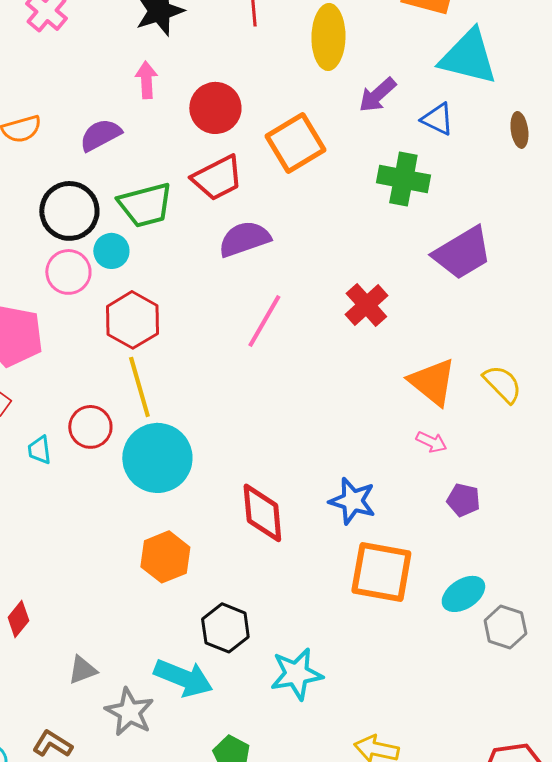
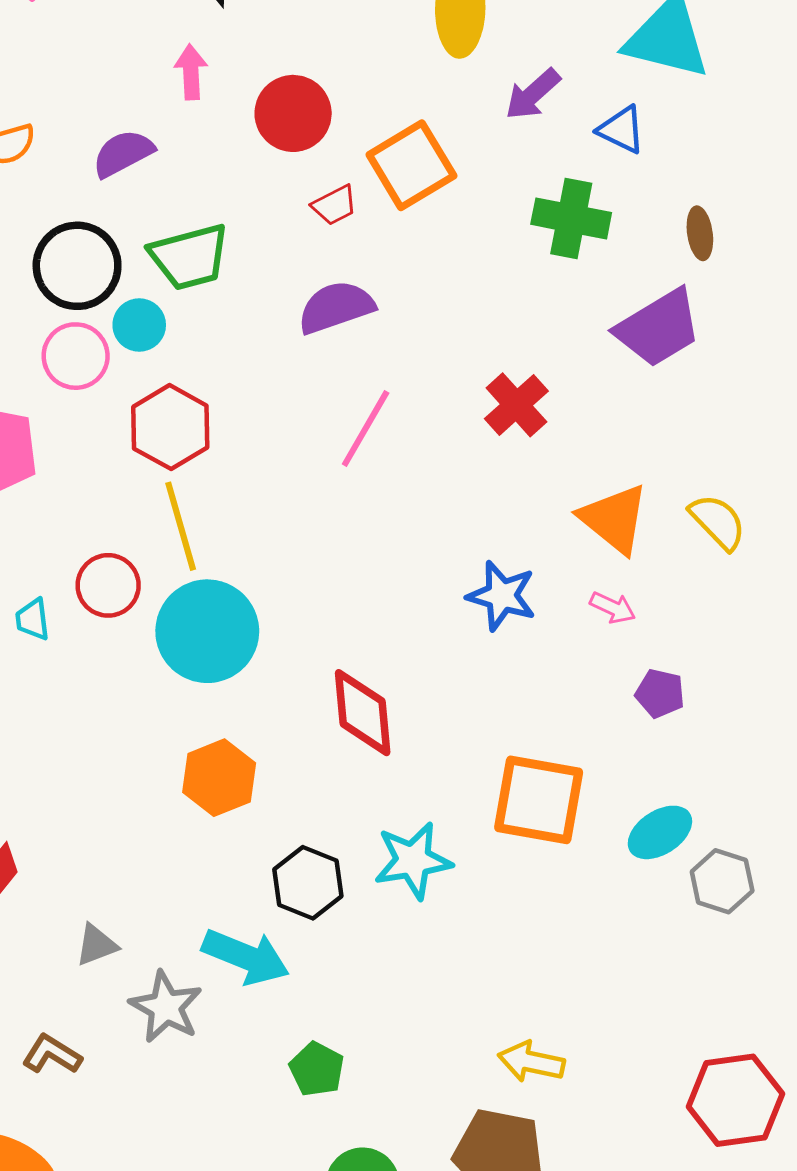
brown ellipse: (519, 130) -> (700, 233), moved
red trapezoid: (217, 178) -> (334, 205), moved, size x0.6
blue star: (352, 501) -> (502, 596), moved
cyan star: (296, 674) -> (413, 861), moved

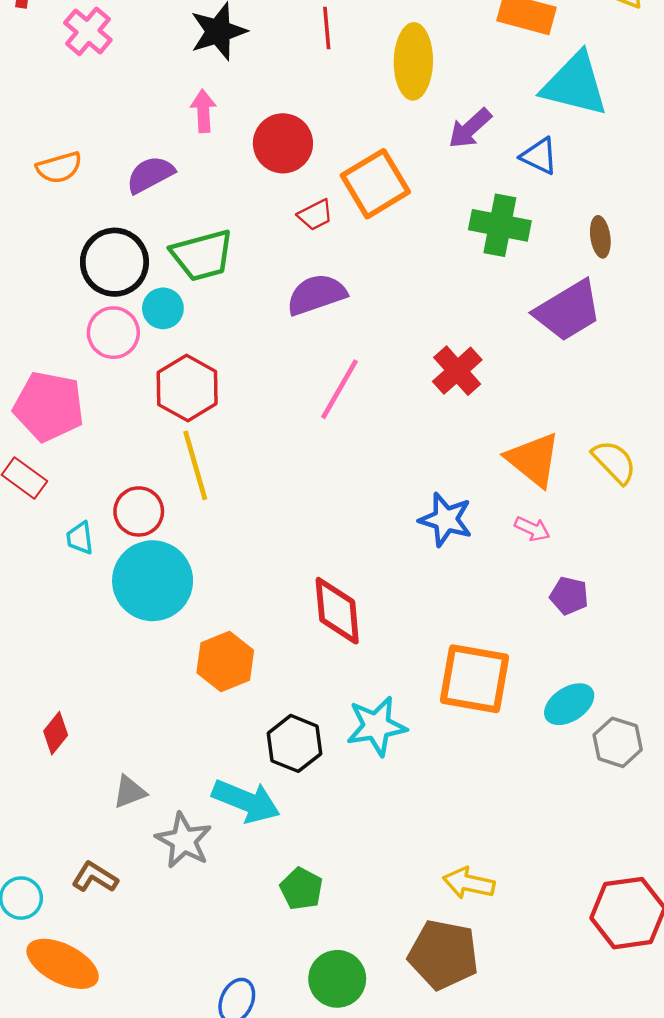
cyan circle: (207, 631) -> (153, 581), moved

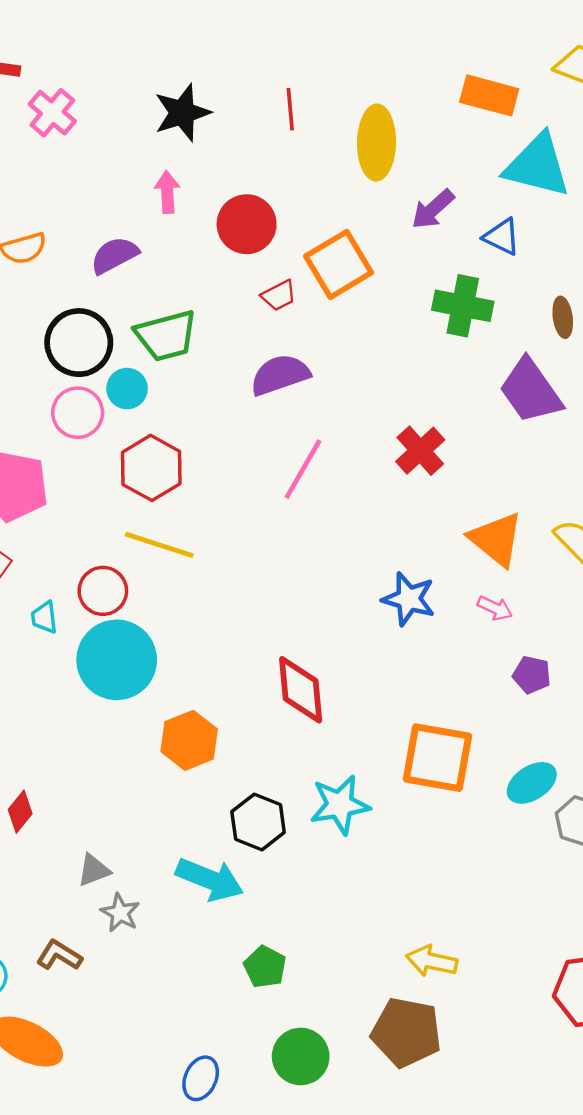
purple trapezoid: (568, 311) -> (531, 391), turned 86
yellow line: (195, 465) -> (159, 545), turned -56
gray star: (184, 840) -> (120, 913), moved, size x0.7

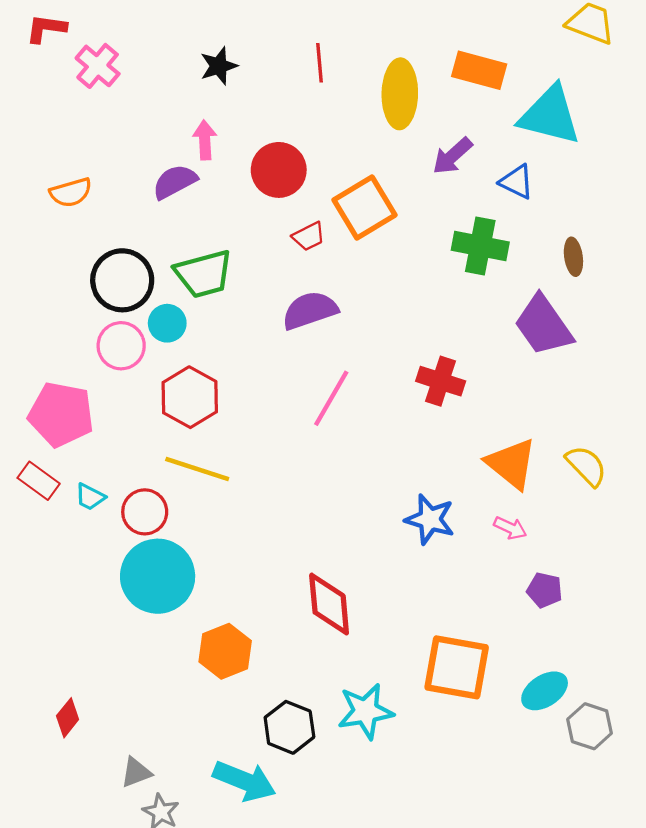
orange rectangle: (489, 95) -> (479, 70), moved
black star: (182, 113) -> (219, 66), size x0.7
purple semicircle: (114, 255) -> (175, 182), moved
red cross: (420, 451) -> (441, 381), turned -30
cyan trapezoid: (44, 617) -> (90, 497), moved, turned -56

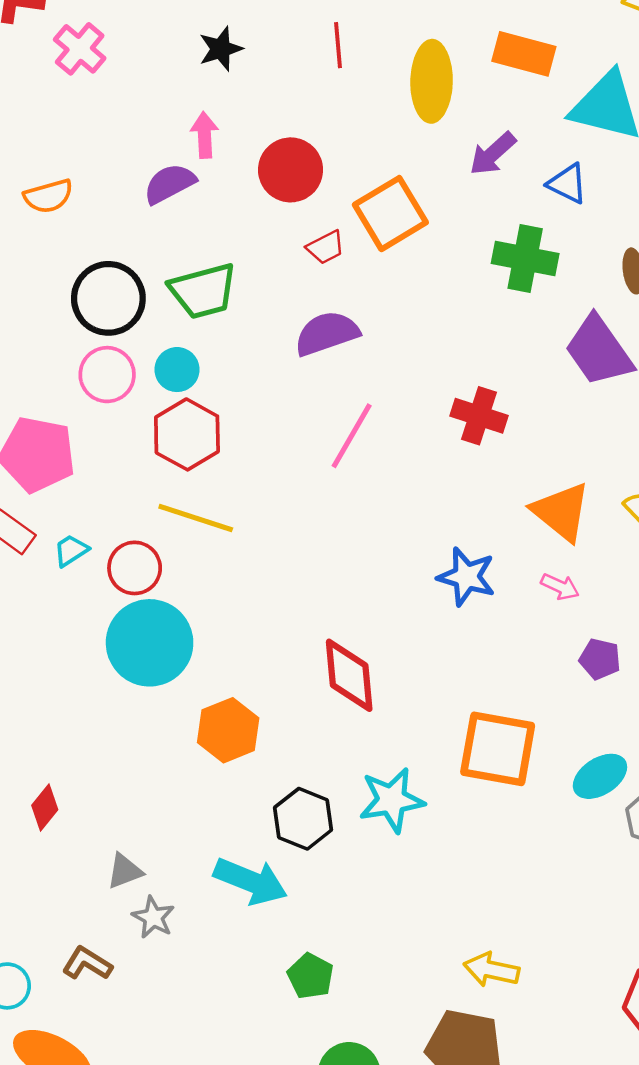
cyan circle: (167, 323) -> (177, 370), moved
cyan trapezoid: (90, 497) -> (71, 550), turned 120

